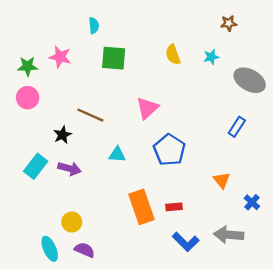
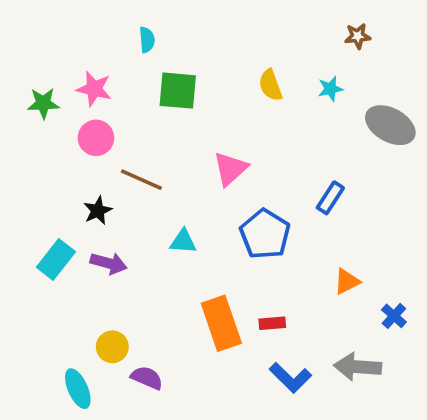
pink circle: (28, 98) -> (96, 138), moved
blue rectangle: (237, 127) -> (330, 198), moved
orange triangle: (222, 180) -> (347, 281), turned 42
purple semicircle: (85, 250) -> (147, 378), moved

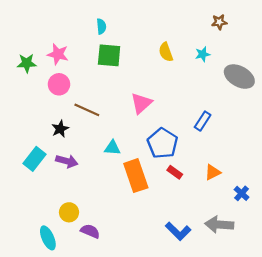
cyan semicircle: (147, 40) -> (101, 26), moved
orange rectangle: (221, 323) -> (136, 176), moved
red rectangle: (272, 323) -> (175, 172), moved, turned 40

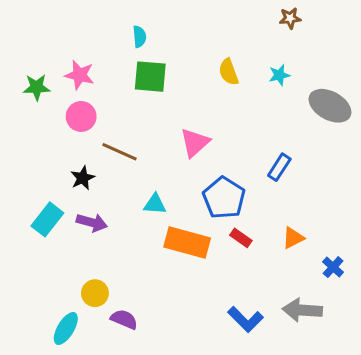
brown star: (219, 22) -> (290, 18), moved
orange rectangle: (136, 176) -> (187, 242), turned -56
cyan ellipse: (48, 238) -> (66, 329), turned 55

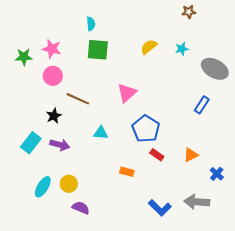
yellow semicircle: (229, 72) -> (149, 47), turned 72
blue rectangle: (279, 167) -> (202, 105), moved
orange rectangle: (187, 242) -> (127, 172), moved, size x0.5
yellow circle: (95, 293) -> (69, 184), moved
cyan ellipse: (66, 329) -> (43, 187), moved

